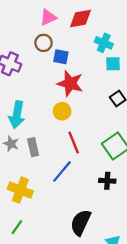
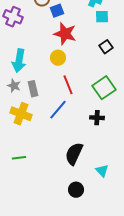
blue square: (61, 57) -> (57, 11), turned -32
yellow cross: (20, 190) -> (21, 114), moved
green line: (17, 227) -> (19, 158), turned 48

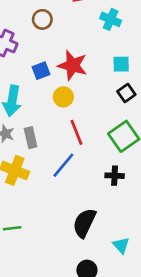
blue square: (57, 11) -> (41, 71), moved
cyan square: (102, 17) -> (121, 64), moved
black square: (106, 47) -> (126, 93), moved

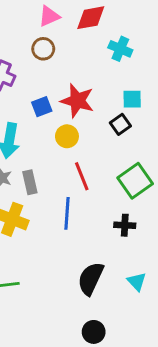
black square: (126, 93) -> (120, 124), moved
blue line: (63, 165) -> (67, 213), turned -36
cyan triangle: (121, 245) -> (137, 282), moved

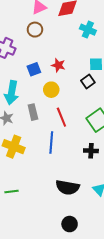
red star: (77, 101) -> (58, 65), size x0.6
gray rectangle: (30, 182) -> (33, 112), moved
black semicircle: (91, 279) -> (68, 187), turned -105

